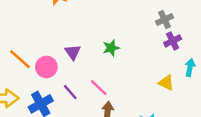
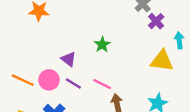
yellow triangle: (166, 83) -> (162, 61), size x1.5
purple line: (70, 92) -> (73, 83), moved

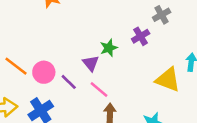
purple cross: (156, 21) -> (141, 36), moved
purple triangle: (69, 59) -> (91, 63), moved

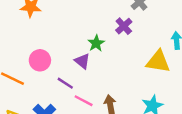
pink circle: (44, 72) -> (40, 60), moved
pink line: (99, 90) -> (84, 101), moved

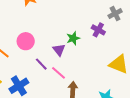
purple cross: (124, 26) -> (98, 30), turned -32
pink line: (84, 101) -> (58, 73), moved

